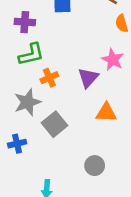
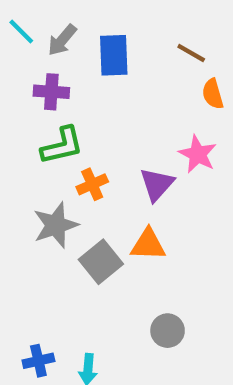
orange triangle: (106, 113) -> (148, 245), moved
blue cross: (17, 144) -> (38, 361), moved

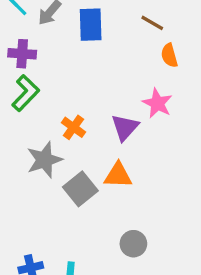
purple cross: (51, 92) -> (22, 54), moved
green L-shape: (62, 146) -> (26, 93), moved, turned -33
orange cross: (92, 184) -> (74, 127), turned -30

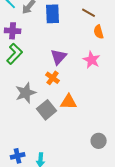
orange cross: (74, 127) -> (53, 78), moved
purple triangle: (125, 127) -> (59, 57), moved
gray circle: (133, 244) -> (99, 141), moved

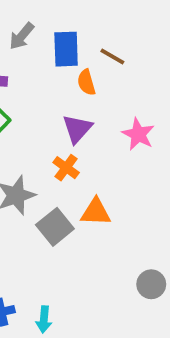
brown line: (89, 13) -> (112, 56), moved
orange semicircle: (99, 32) -> (86, 82), moved

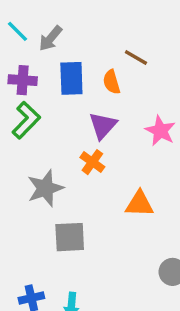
blue rectangle: (66, 49) -> (71, 78), moved
orange triangle: (96, 212) -> (139, 204), moved
gray square: (55, 227) -> (70, 237), moved, turned 36

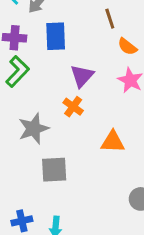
brown line: (136, 58) -> (110, 19), turned 42
orange semicircle: (112, 82) -> (127, 47), moved, turned -36

